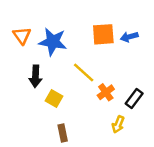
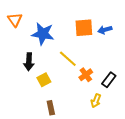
orange triangle: (22, 36) -> (15, 20), moved
yellow square: (54, 98) -> (44, 80), turned 32

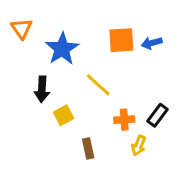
blue star: (43, 34) -> (62, 49), turned 30
orange cross: (86, 75) -> (124, 120), moved, turned 32
brown rectangle: (51, 108) -> (88, 148), moved

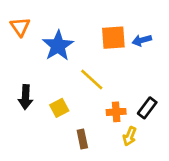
black arrow: (42, 89) -> (25, 97), moved

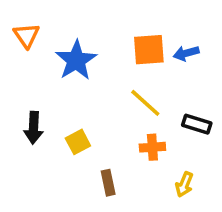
yellow line: (92, 79) -> (145, 103), moved
black rectangle: (147, 108) -> (197, 124), moved, turned 70
yellow arrow: (130, 136) -> (184, 184), moved

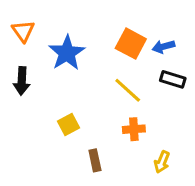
orange square: (149, 50) -> (131, 44), turned 32
black rectangle: (197, 124) -> (173, 79), moved
black arrow: (34, 128) -> (22, 81), moved

